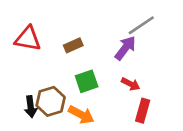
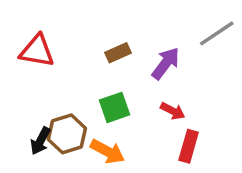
gray line: (141, 25) -> (217, 33), moved
brown rectangle: (73, 45) -> (118, 53), moved
black arrow: (31, 107) -> (40, 141), turned 35

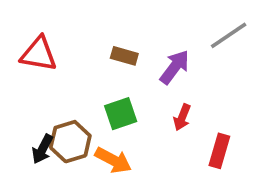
brown rectangle: (118, 53) -> (124, 56), turned 40
red arrow: (173, 111) -> (182, 117), turned 85
red rectangle: (189, 146) -> (219, 151), moved

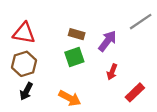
green square: (121, 114) -> (74, 57), moved
brown hexagon: (70, 142) -> (24, 64), moved
red rectangle: (219, 151) -> (135, 92), turned 30

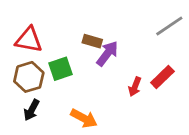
purple arrow: (107, 41) -> (107, 54), moved
green square: (74, 57) -> (60, 69), moved
red rectangle: (135, 92) -> (162, 77), moved

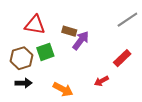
red triangle: (29, 40) -> (35, 25), moved
red arrow: (135, 87) -> (101, 81), moved, turned 40
black arrow: (32, 110) -> (24, 83), turned -119

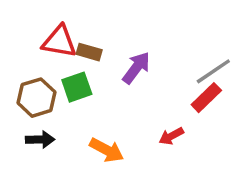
gray line: (127, 20) -> (213, 71), moved
brown rectangle: (69, 31) -> (89, 52), moved

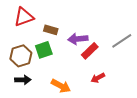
red triangle: (59, 42) -> (24, 17), moved, turned -30
purple arrow: (136, 68) -> (78, 39), turned -132
red rectangle: (206, 98) -> (90, 51), moved

